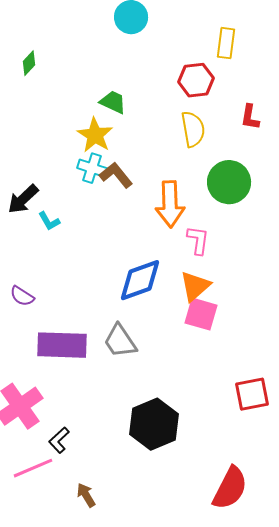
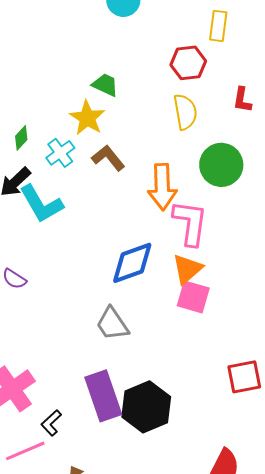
green diamond: (29, 63) -> (21, 138), moved
cyan cross: (92, 168) -> (60, 153), moved, turned 36
cyan L-shape: (49, 221) -> (41, 204), size x2.0
pink L-shape: (198, 240) -> (190, 223), size x1.6
purple rectangle: (62, 345) -> (103, 396), moved, turned 69

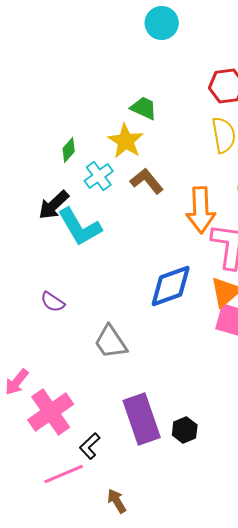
green diamond: (21, 138) -> (69, 150), moved
gray trapezoid: (112, 324) -> (111, 342), moved
black hexagon: (146, 407) -> (185, 430), size x0.5

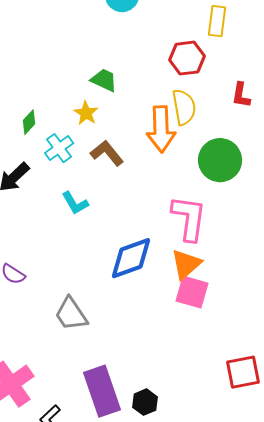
yellow star: (126, 141) -> (86, 113), size x0.7
orange arrow: (201, 210) -> (161, 129), moved
cyan L-shape: (80, 227) -> (75, 203), moved, size x0.6

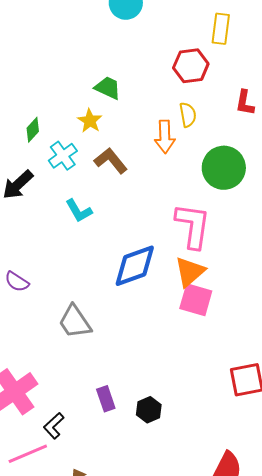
yellow semicircle: (184, 107) -> (188, 115), size x0.7
orange arrow: (161, 129) -> (165, 137), size x0.7
purple rectangle: (102, 391) -> (106, 399), size x0.5

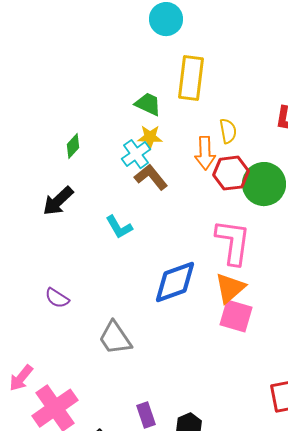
yellow rectangle: (221, 29) -> (191, 78), moved, size x1.4
red hexagon: (191, 66) -> (231, 173), moved
yellow star: (90, 121) -> (150, 137), moved, turned -30
cyan cross: (63, 156) -> (136, 154), moved

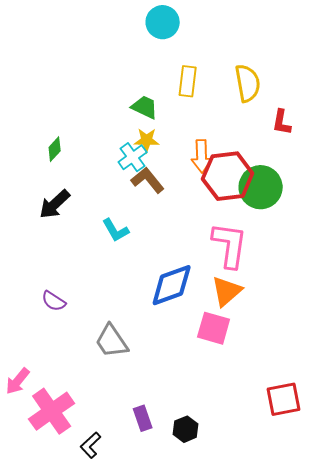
yellow rectangle: (191, 78) -> (188, 81), size x0.7
yellow semicircle: (228, 131) -> (248, 83), moved, size x1.5
green diamond: (73, 146) -> (55, 149), moved
red hexagon: (231, 173) -> (228, 176), size x1.4
pink square: (236, 316) -> (214, 328), moved

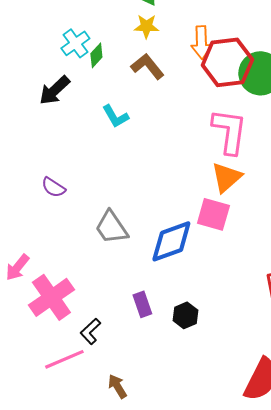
green diamond: (55, 149) -> (96, 55), moved
cyan cross: (133, 157) -> (75, 43), moved
blue diamond: (172, 285) -> (171, 241), moved

